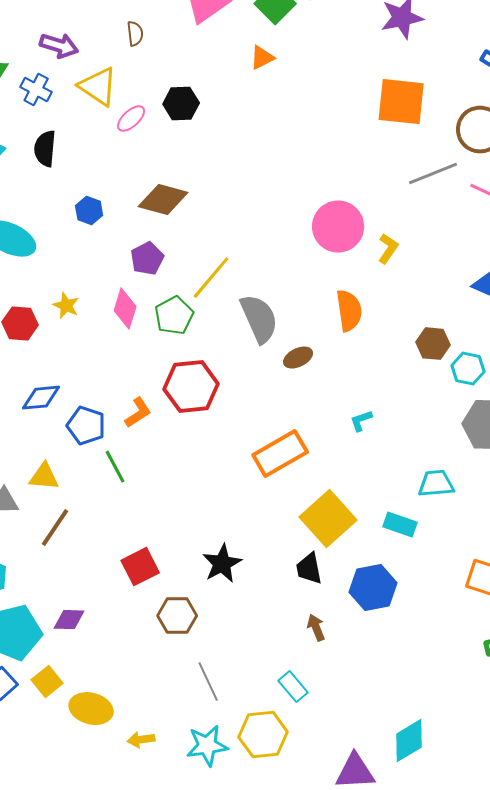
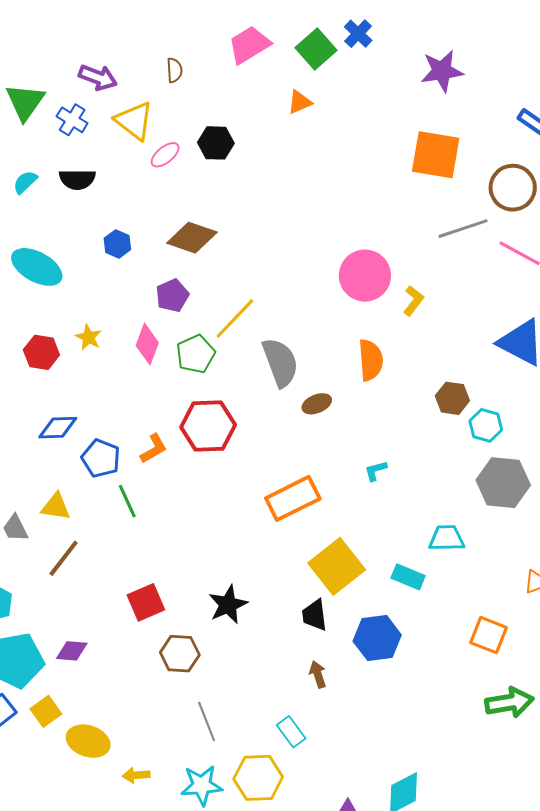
black semicircle: (45, 149) -> (77, 179), turned -99

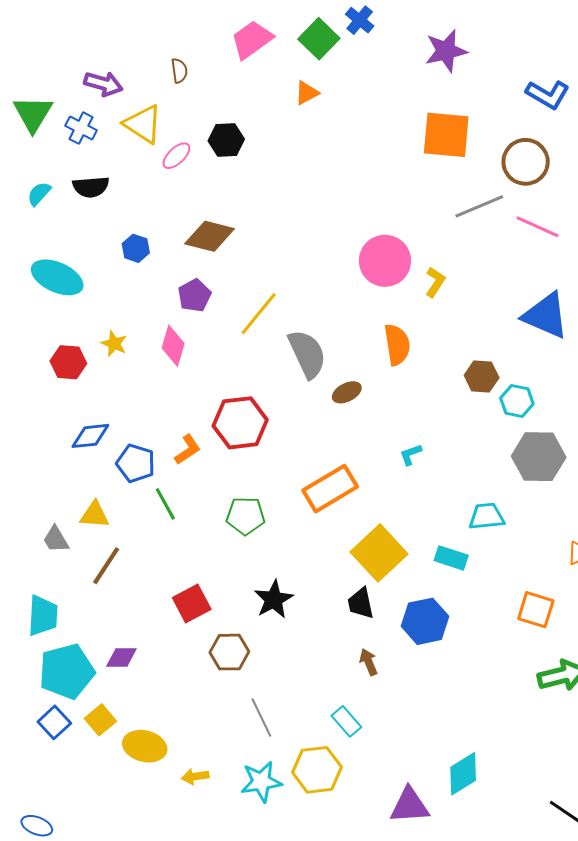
green pentagon: (196, 354) -> (245, 516), moved, turned 30

